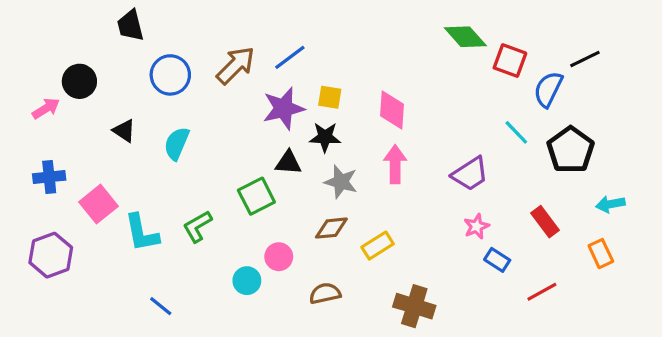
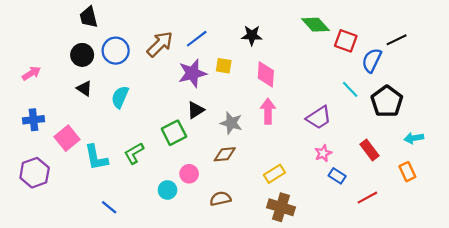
black circle: (79, 81) -> (82, 55), moved
black star: (325, 137) -> (252, 35), moved
black triangle: (288, 163) -> (196, 110), turned -36
yellow rectangle: (378, 246) -> (274, 174), moved

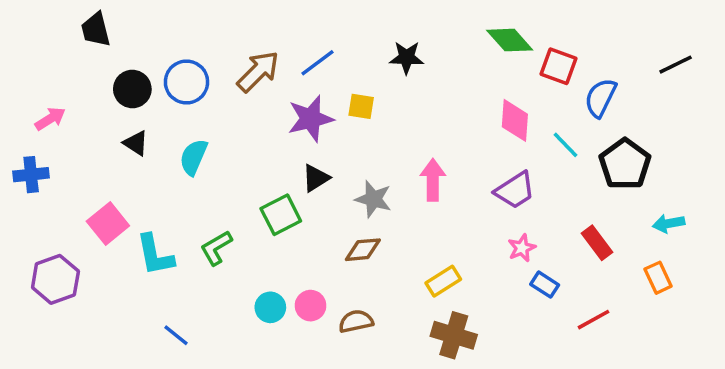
black trapezoid: (89, 17) -> (96, 30), moved
black line: (397, 40) -> (676, 65), moved
pink diamond: (266, 74) -> (515, 120), moved
blue cross: (34, 120) -> (31, 175), moved
pink circle: (189, 174) -> (311, 306), moved

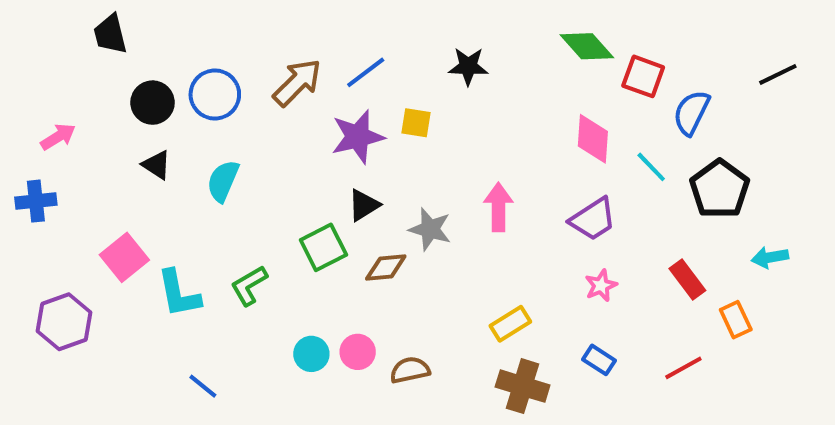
brown diamond: (363, 250) -> (386, 267), moved
orange rectangle: (658, 278) -> (736, 320), moved
blue rectangle: (545, 285) -> (599, 360), moved

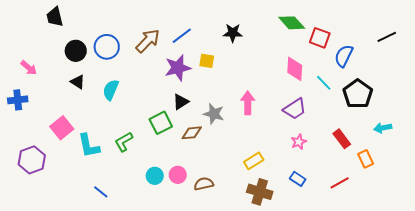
pink arrow: (58, 137) -> (29, 68), turned 72

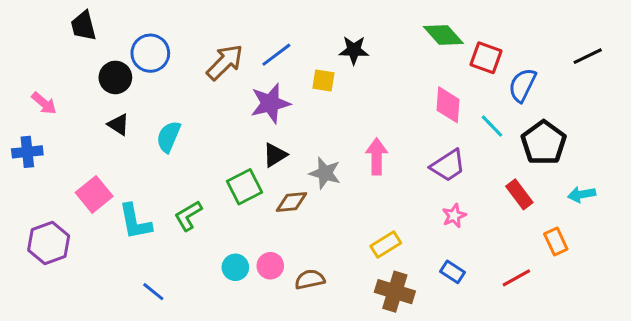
blue circle: (107, 47) -> (150, 53), moved
yellow square: (207, 61) -> (323, 80), moved
red rectangle: (342, 139) -> (519, 194), moved

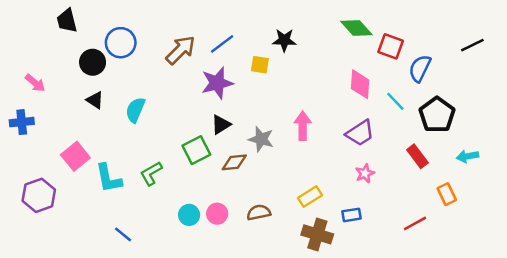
blue rectangle: (453, 272) -> (351, 215), moved, turned -42
brown semicircle: (310, 279) -> (259, 212), moved

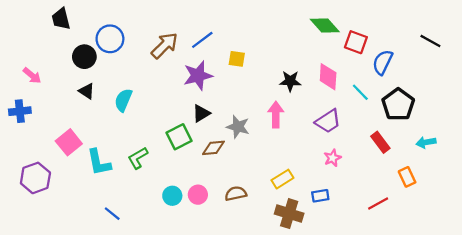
black star: (284, 40) -> (290, 81), moved
black line: (472, 45) -> (430, 41), turned 55

